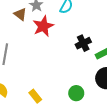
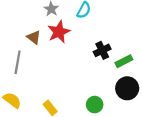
brown triangle: (20, 14) -> (34, 37), moved

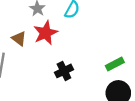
black cross: (102, 50) -> (64, 71), moved

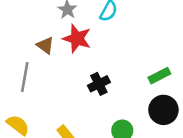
red star: (46, 33) -> (77, 38), turned -30

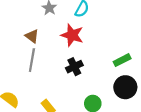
red star: (77, 38) -> (72, 35), moved
gray line: (25, 77) -> (32, 60), moved

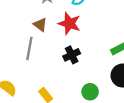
brown triangle: (32, 36) -> (40, 25), moved

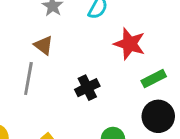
red star: (69, 24) -> (130, 44), moved

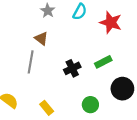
red star: (130, 44) -> (111, 22), moved
green rectangle: (154, 79) -> (103, 62), moved

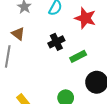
black cross: (72, 68) -> (56, 42), moved

